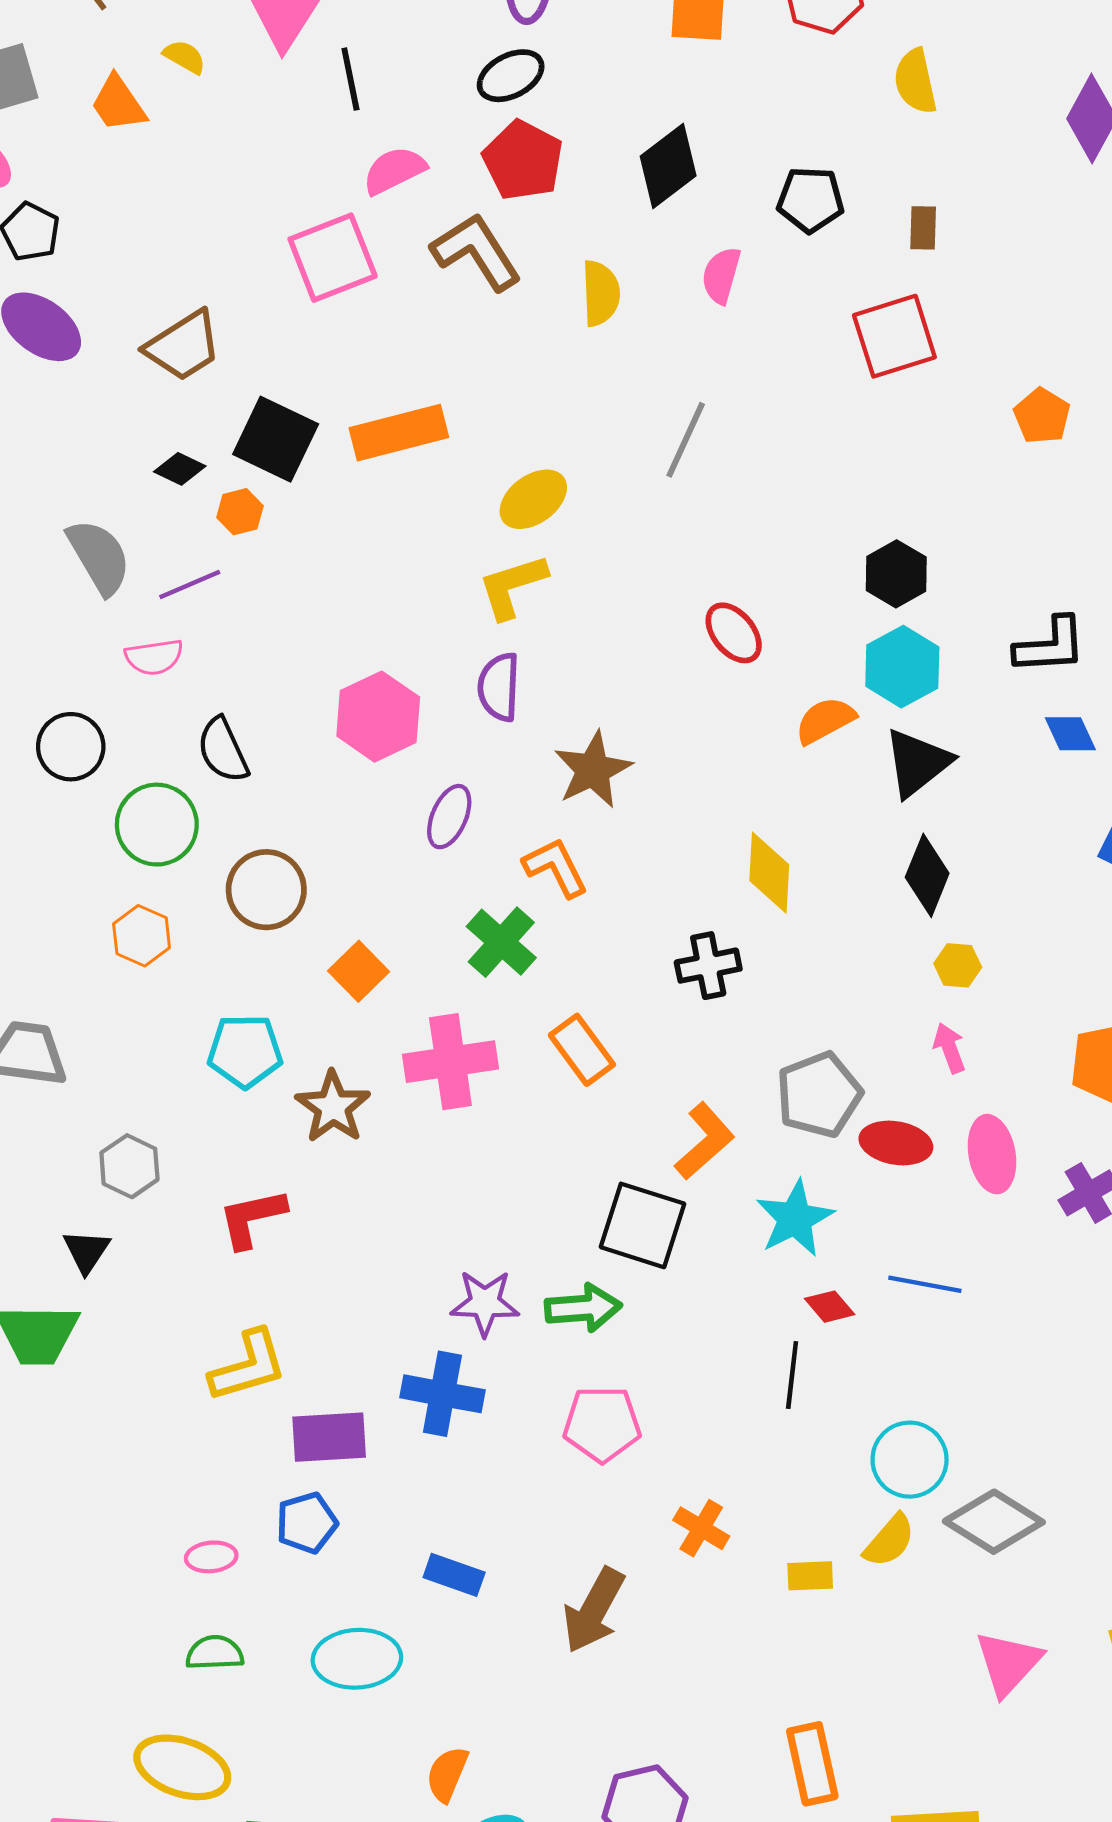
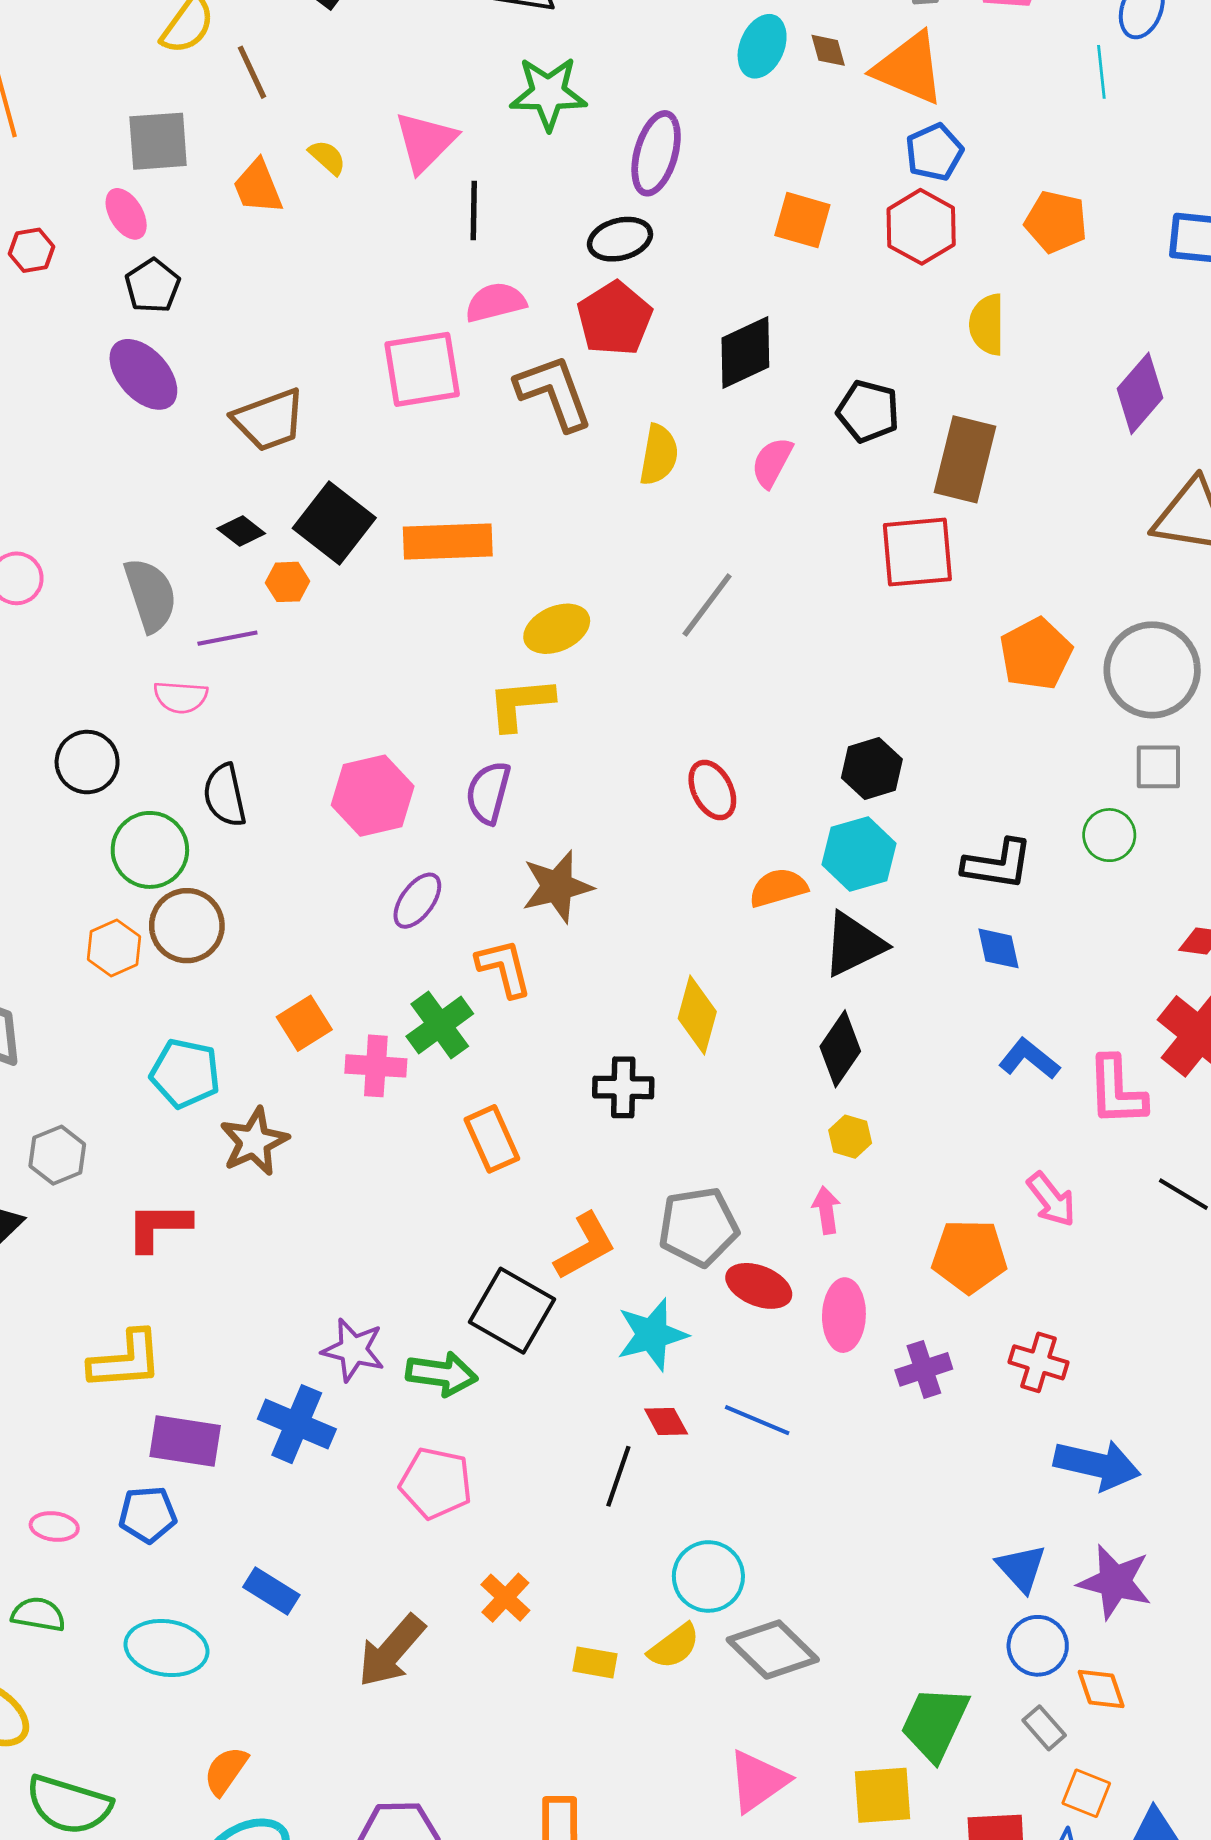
brown rectangle: (923, 228) -> (965, 459), size x2.0
orange pentagon: (1042, 416) -> (1036, 654), size x1.4
brown circle: (266, 890) -> (187, 926), moved
pink cross: (450, 1062) -> (376, 1066), moved, size x0.7

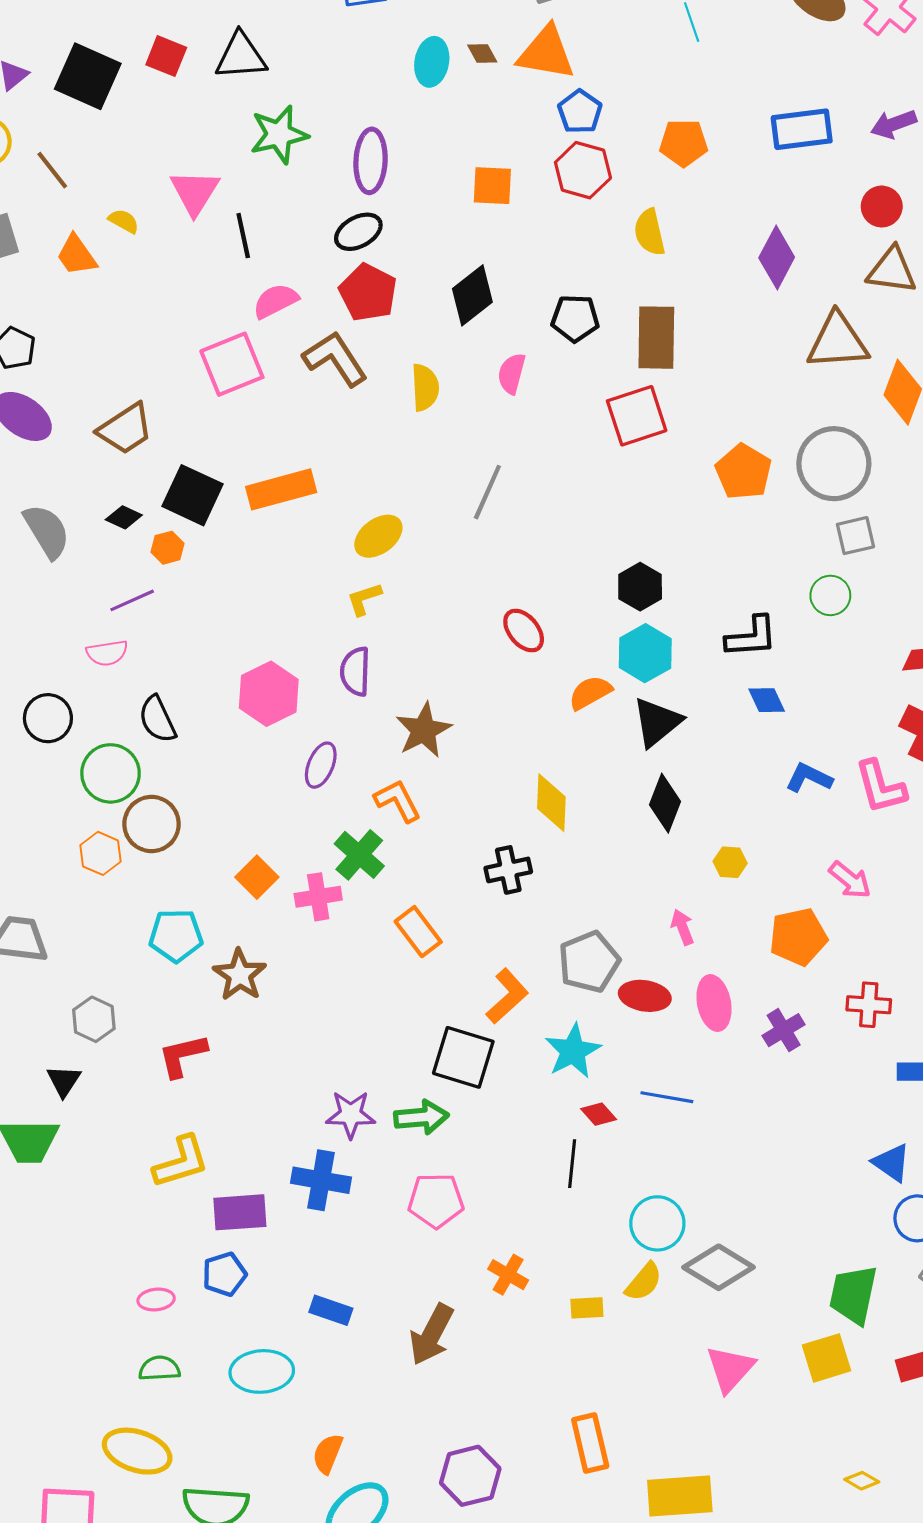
gray semicircle: (150, 595) -> (47, 531), moved
yellow L-shape: (520, 704) -> (364, 599), size x0.7
yellow hexagon: (850, 1137) -> (730, 862), moved

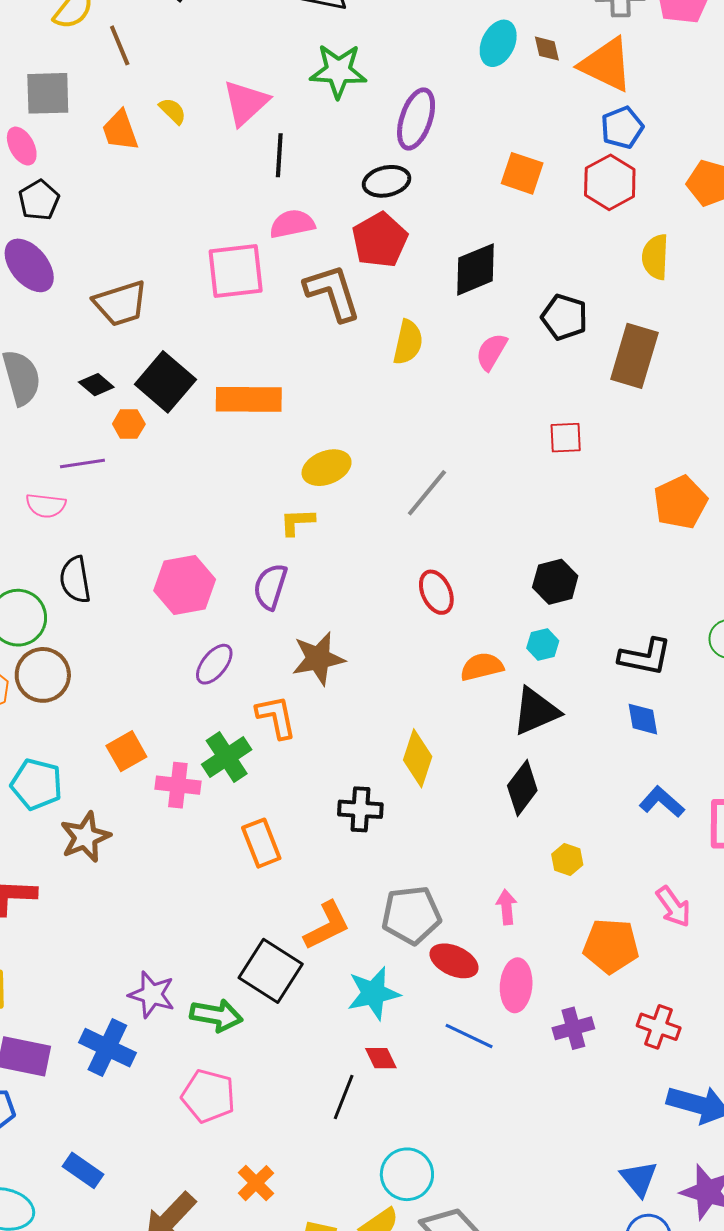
red square: (637, 416) -> (566, 438), moved, size x0.6
gray line: (487, 492) -> (427, 493), moved
cyan hexagon: (645, 653) -> (543, 645), size x0.6
blue line: (667, 1097) -> (469, 1036), moved

